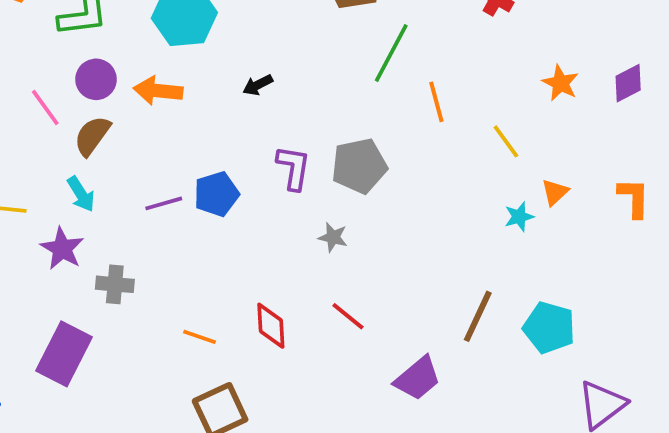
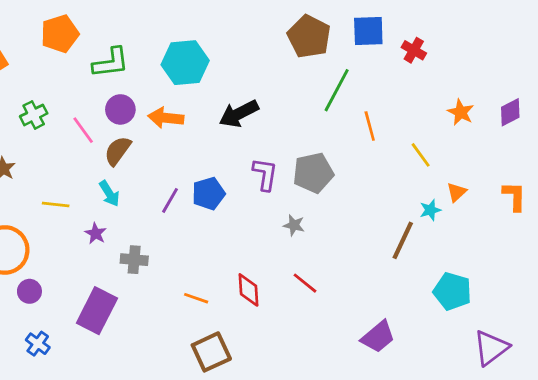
black arrow: (258, 85) -> (239, 114), size x1.8
purple line: (164, 203) -> (170, 200), turned -44
purple star: (62, 249) -> (96, 233), size x0.7
brown line: (478, 316) -> (403, 240), moved
purple trapezoid: (418, 378) -> (378, 337), moved

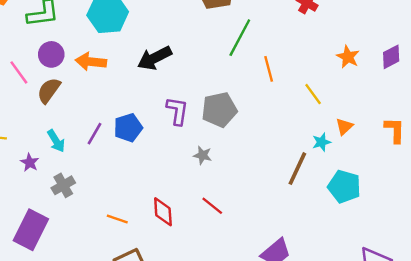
cyan arrow: (109, 193) -> (56, 141), moved
gray cross: (134, 260) -> (63, 185), turned -35
cyan pentagon: (452, 291) -> (344, 187), moved

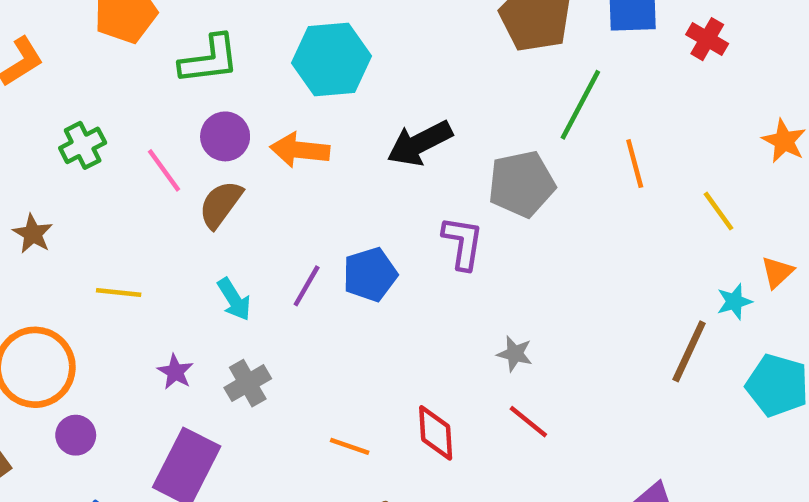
gray pentagon: (219, 110) -> (522, 184), moved
gray star: (203, 155) -> (515, 354), moved
purple star: (30, 163) -> (175, 372), moved

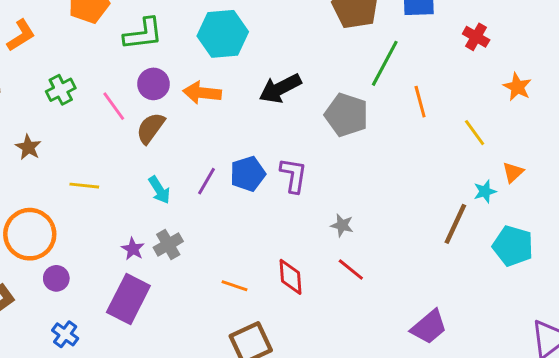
red cross: (707, 39) -> (476, 37), moved
gray pentagon: (522, 184) -> (346, 115), turned 30
purple L-shape: (463, 243) -> (293, 175), moved
purple star: (175, 372) -> (133, 249), moved

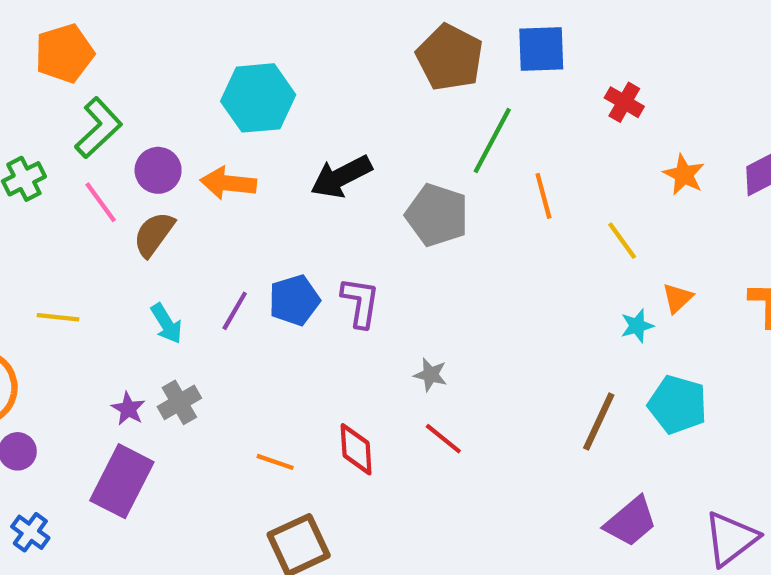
green L-shape: (143, 34) -> (98, 128), moved, turned -36
brown line: (455, 224) -> (599, 422), moved
purple trapezoid: (429, 327) -> (631, 522), moved

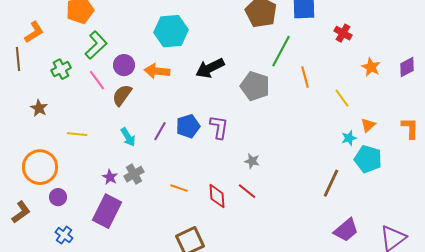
cyan pentagon: (678, 405) -> (368, 159), moved
red line: (443, 439) -> (247, 191), moved
orange line: (275, 462) -> (179, 188), moved

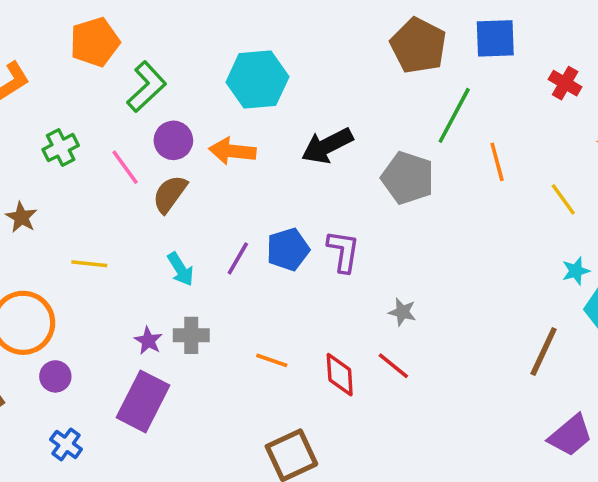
green L-shape: (96, 45) -> (147, 87), moved
gray cross: (134, 174) -> (191, 335), turned 30

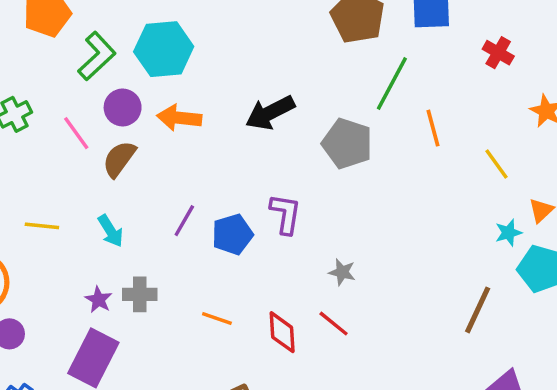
cyan hexagon: (257, 80) -> (164, 49), moved
blue pentagon: (288, 249) -> (232, 234), moved
cyan arrow: (181, 269) -> (111, 231), moved

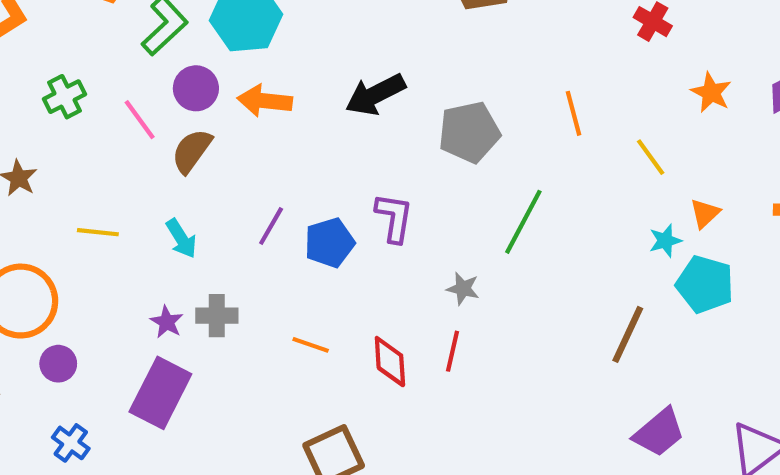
green line: (392, 83) -> (523, 222), moved
gray pentagon: (347, 144) -> (469, 132), turned -30
red line: (334, 324) -> (452, 351), turned 64

